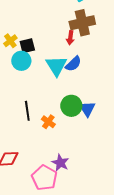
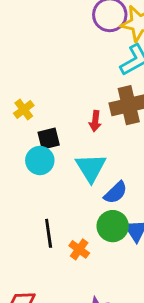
red arrow: (70, 38) -> (95, 121), moved
yellow cross: (10, 41) -> (24, 109), moved
blue semicircle: (73, 64) -> (116, 193), moved

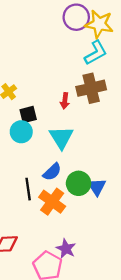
blue semicircle: (116, 193) -> (52, 172), moved
orange cross: (79, 249) -> (52, 202), size x1.6

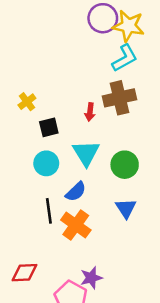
cyan circle: (21, 132) -> (46, 163), moved
green circle: (79, 183) -> (125, 165), moved
purple star: (66, 249) -> (91, 278), turned 30

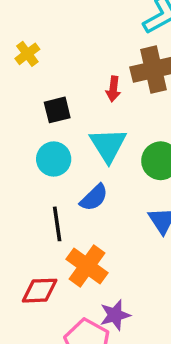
yellow cross: (27, 102) -> (27, 54), moved
orange cross: (76, 225) -> (87, 266), moved
red diamond: (24, 273) -> (40, 291), moved

